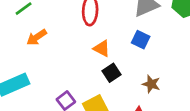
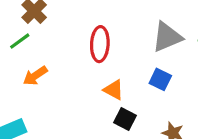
black square: (112, 73) -> (125, 119), turned -30

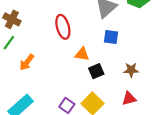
black square: (125, 119) -> (96, 71), turned -32

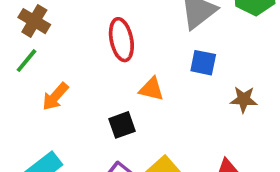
brown star: (131, 70) -> (244, 99), moved
black square: (96, 71) -> (122, 125), moved

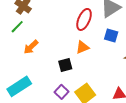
red ellipse: (121, 40) -> (84, 19), moved, turned 30
orange triangle: (151, 89) -> (82, 47), turned -40

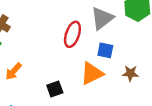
orange triangle: (82, 47) -> (92, 73), moved, size x1.5

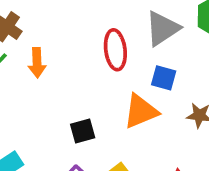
red ellipse: (72, 34) -> (115, 50), turned -30
orange arrow: (13, 71) -> (37, 63), moved, turned -48

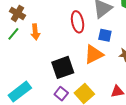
black square: (83, 131) -> (63, 67), size x1.6

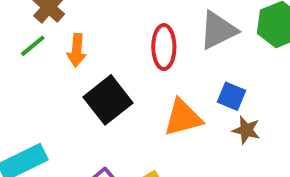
blue square: (105, 35) -> (232, 96), moved
black square: (63, 67) -> (108, 100), moved, turned -30

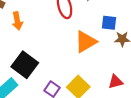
black square: (108, 100) -> (25, 65), moved

